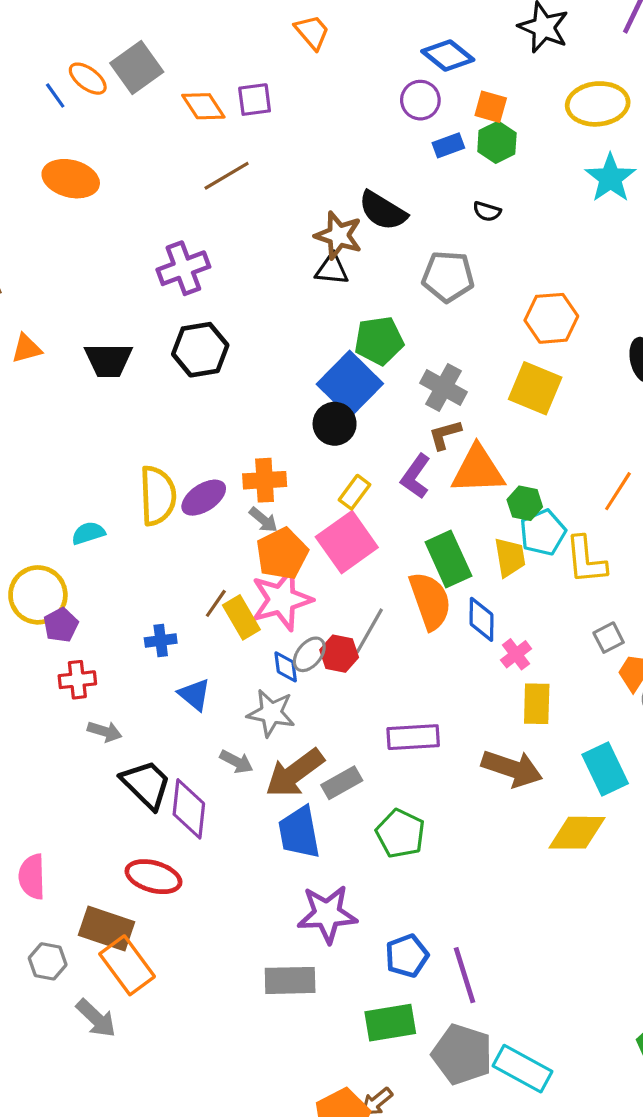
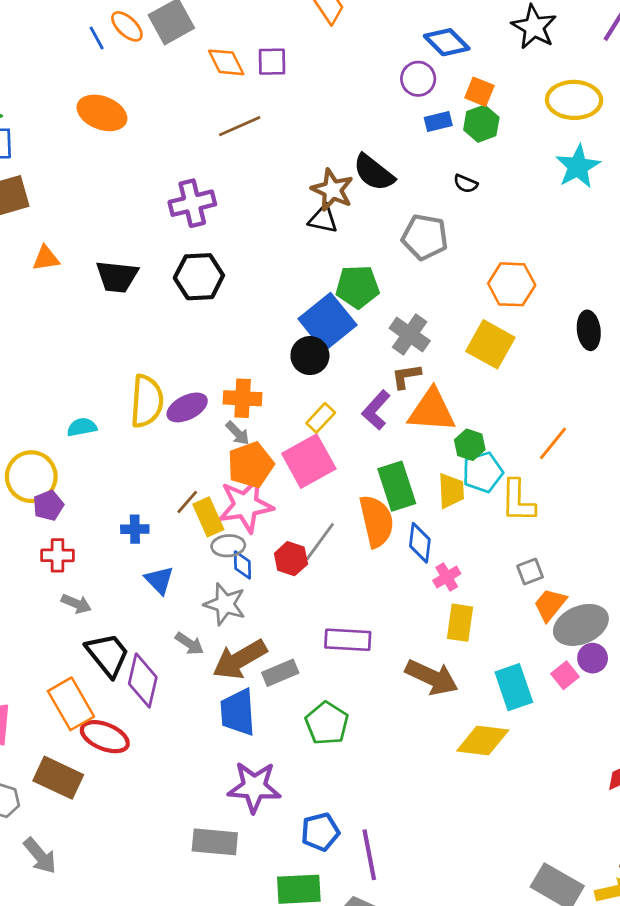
gray ellipse: (309, 654) -> (228, 546), moved, turned 40
orange rectangle: (127, 965) -> (71, 704), moved

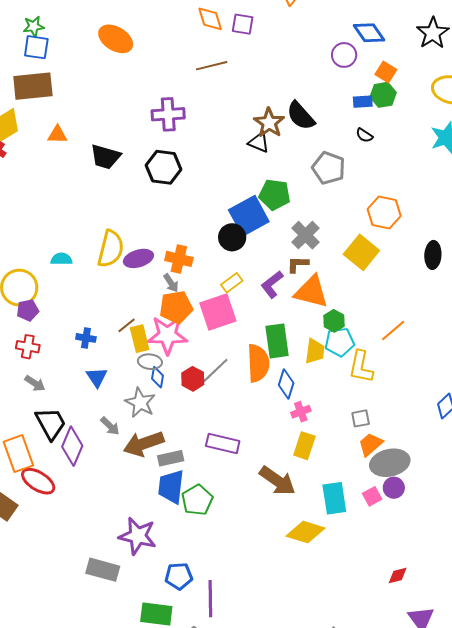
blue rectangle: (438, 122) -> (363, 102), moved
blue trapezoid: (238, 712) -> (171, 487), moved

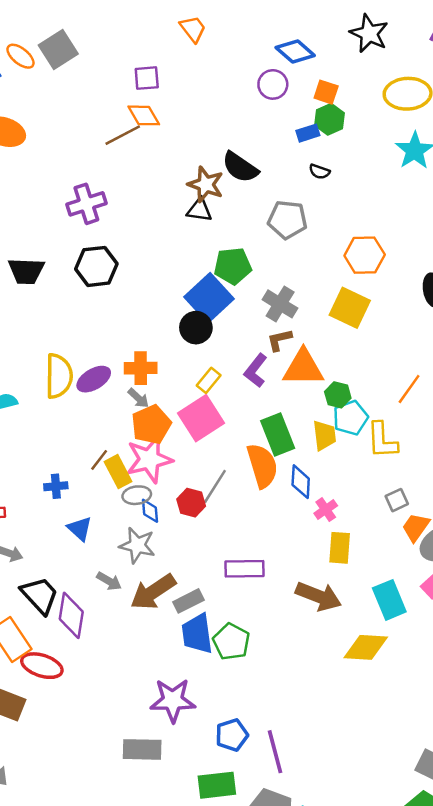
orange diamond: (210, 19) -> (144, 115), moved

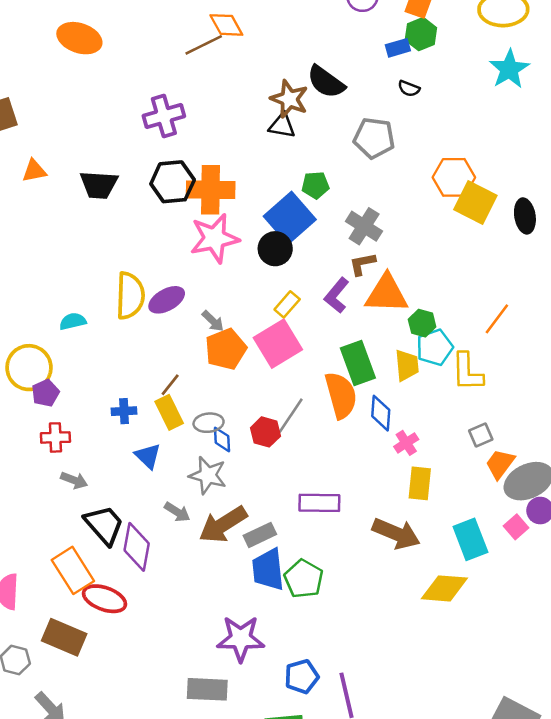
green pentagon: (233, 266) -> (315, 185), size x0.7
yellow square: (350, 308) -> (475, 202), moved
orange cross: (141, 368) -> (211, 190), moved, size x1.4
pink star: (149, 459) -> (215, 238), moved
yellow rectangle: (118, 472) -> (169, 412), moved

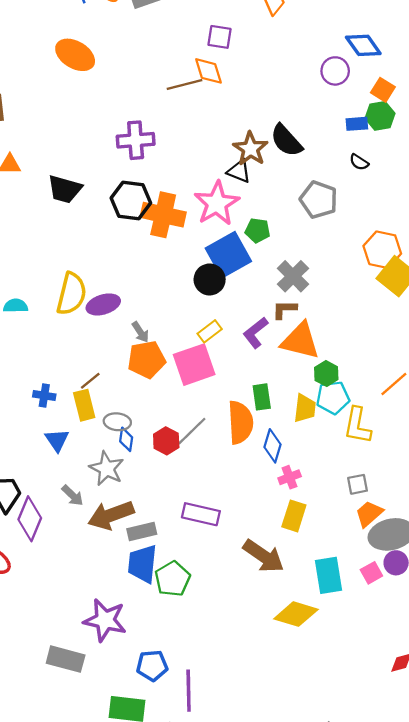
pink star: (215, 238) -> (217, 203), moved, turned -30
green rectangle: (358, 363) -> (262, 397), size x0.7

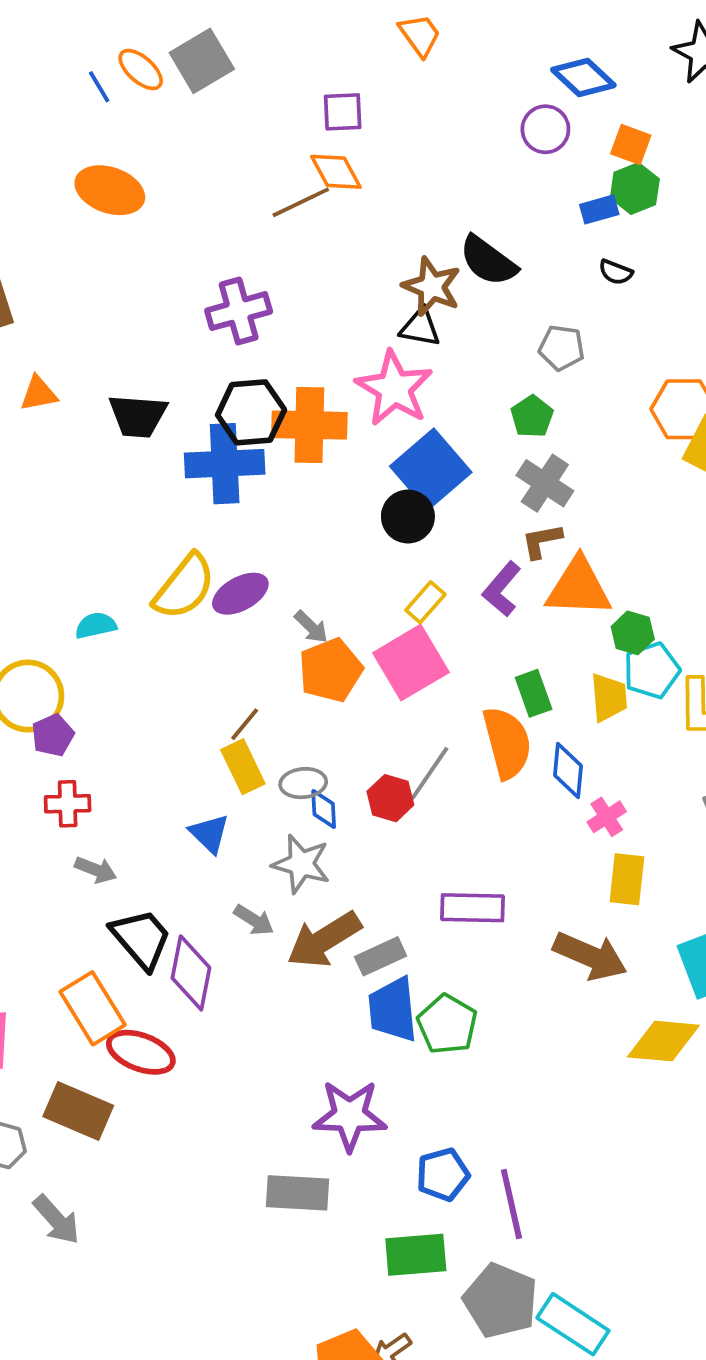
gray pentagon: (319, 200) -> (562, 348), size x0.7
green pentagon: (257, 230) -> (532, 416), moved, turned -30
yellow semicircle: (72, 294) -> (184, 587), turned 36
blue cross: (44, 396) -> (225, 464), moved, size x2.0

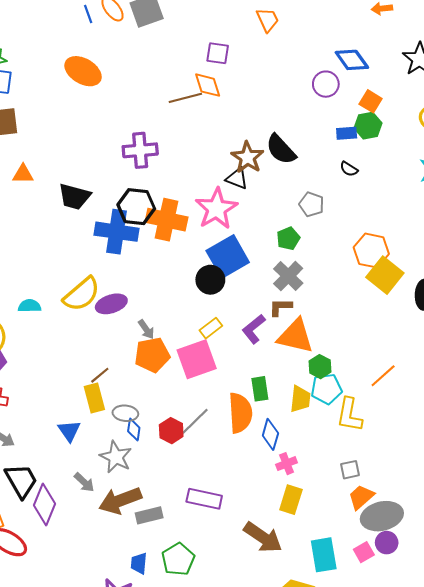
blue trapezoid: (393, 1010) -> (139, 563), moved, size x0.6

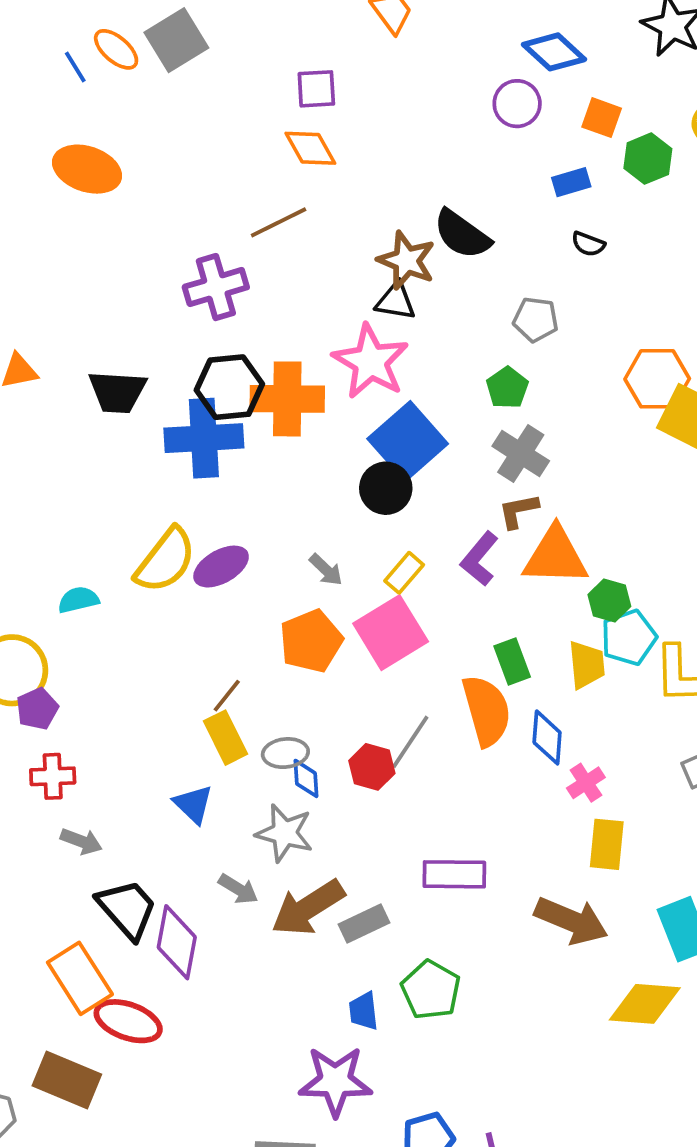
brown line: (185, 98) -> (279, 222), moved
green hexagon: (368, 126) -> (648, 159), moved
gray arrow: (146, 329) -> (326, 570), moved

